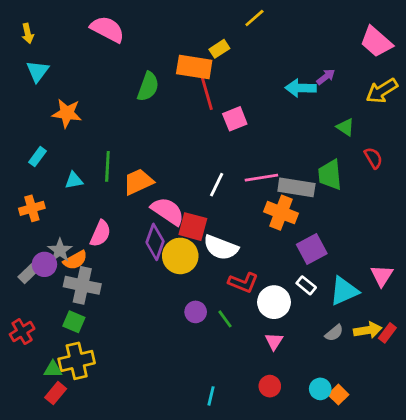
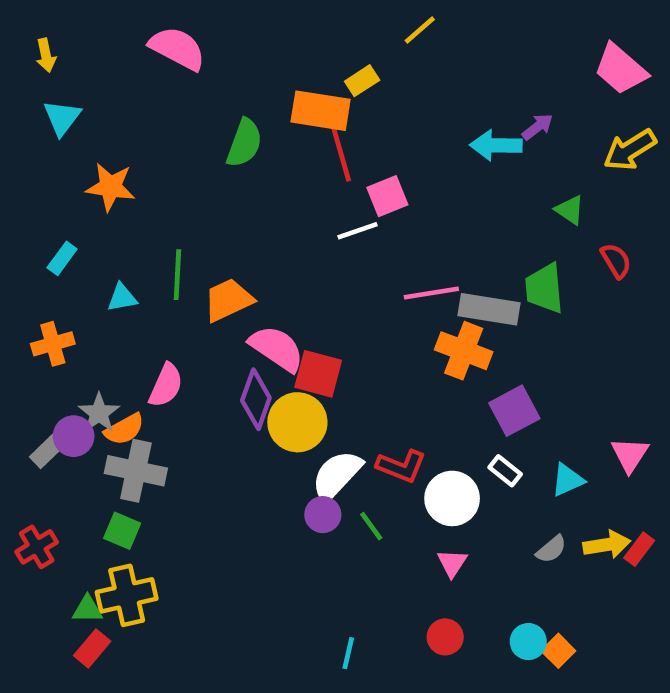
white line: (217, 185) -> (357, 231), moved, turned 45
white semicircle: (221, 248) -> (337, 475), moved, turned 112
cyan triangle: (344, 291) -> (567, 480), size x0.7

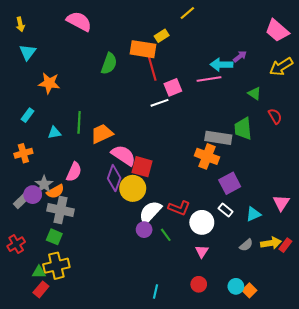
pink line: (431, 293) -> (209, 79), moved

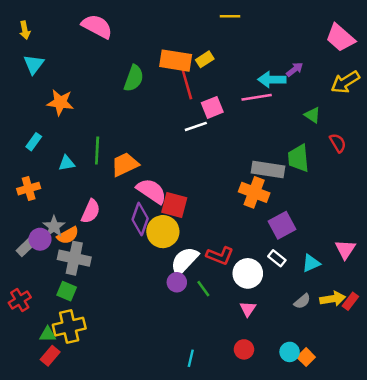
yellow line: (187, 13) -> (230, 16), turned 42
yellow rectangle: (162, 36) -> (205, 59), moved

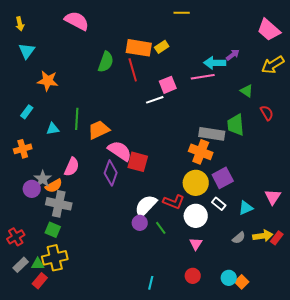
red line: (187, 85) -> (133, 70), moved
yellow circle: (163, 232) -> (196, 183), moved
gray rectangle: (26, 247) -> (21, 265), moved

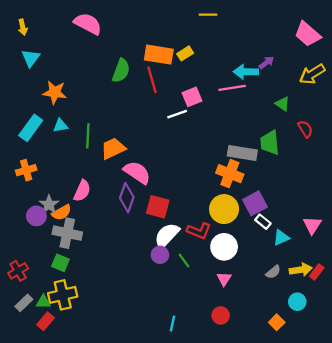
cyan rectangle: (27, 112) -> (31, 128), size x1.6
cyan triangle: (53, 129) -> (60, 126), moved
red square: (138, 162) -> (158, 207), moved
white rectangle: (219, 204) -> (263, 222), moved
cyan circle: (229, 278) -> (297, 302), moved

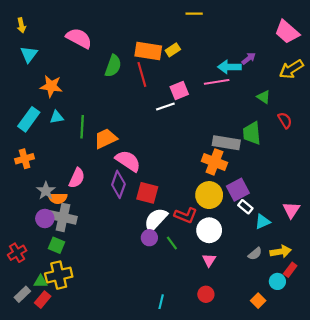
pink semicircle: (88, 24) -> (79, 38), moved
orange semicircle: (62, 212) -> (58, 198), turned 30
purple circle: (36, 216) -> (45, 219), moved
red rectangle: (317, 272) -> (290, 270), moved
gray rectangle: (24, 303) -> (22, 294), moved

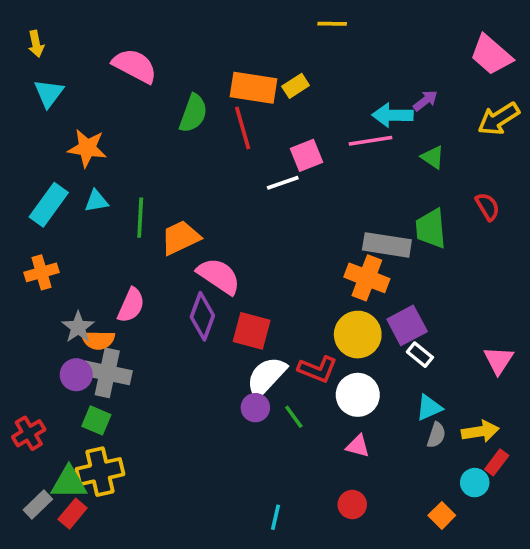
green triangle: (264, 97) -> (433, 157), moved
cyan triangle: (262, 222) -> (429, 408), moved
gray semicircle: (255, 254) -> (436, 435), turned -32
pink triangle: (209, 260) -> (358, 446), turned -48
green triangle: (41, 281) -> (69, 483), size x1.5

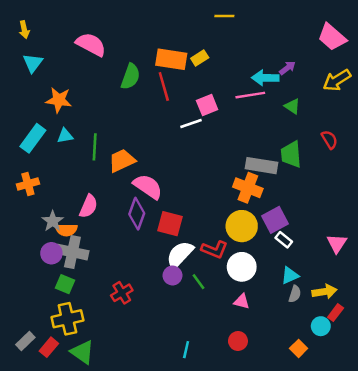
red cross: (29, 433) -> (122, 293), moved
green triangle: (69, 483) -> (82, 352), moved, turned 35

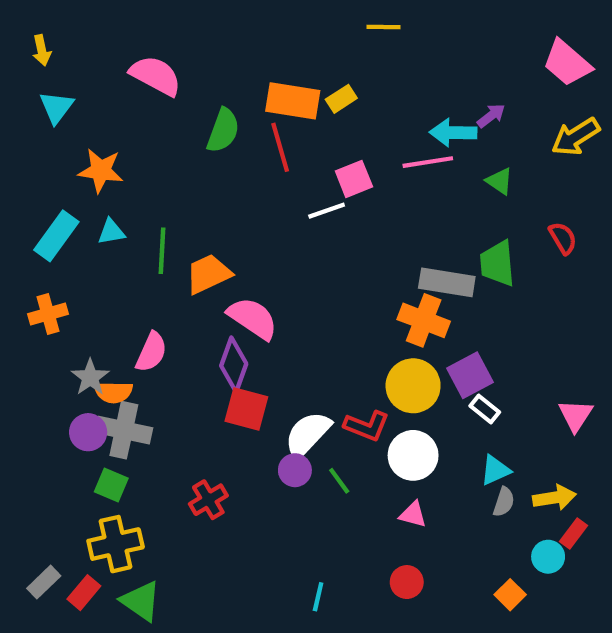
red square: (170, 224) -> (246, 409), moved

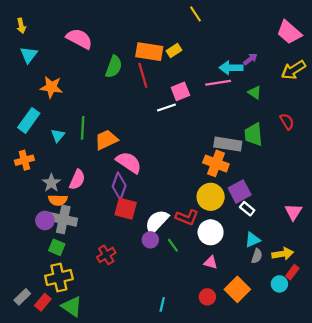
yellow line: (384, 27) -> (196, 14), turned 56
cyan triangle: (111, 232) -> (58, 136), moved, turned -40
gray star: (90, 377) -> (51, 183), moved
orange square: (510, 595) -> (237, 289), moved, size x1.6

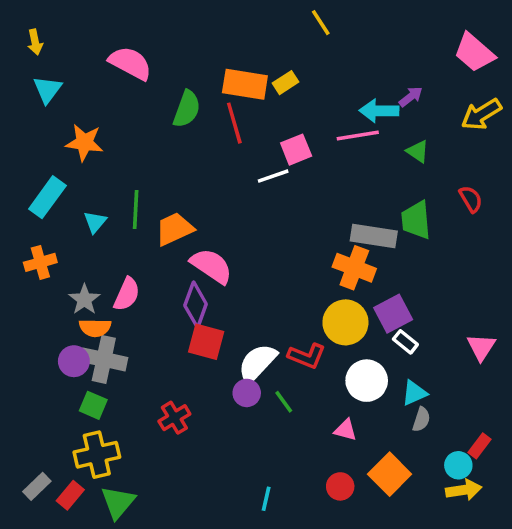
white circle: (211, 232) -> (367, 381), moved
yellow arrow: (283, 254) -> (464, 490), moved
green triangle: (72, 307) -> (118, 502), turned 35

